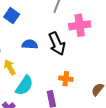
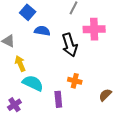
blue semicircle: (30, 44) -> (42, 31), moved
cyan semicircle: (24, 85) -> (33, 83), turned -105

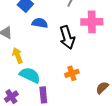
orange cross: (75, 81) -> (72, 73), turned -32
purple rectangle: (58, 99) -> (43, 95), moved

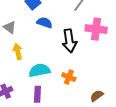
orange cross: (72, 73) -> (69, 77), turned 32
cyan semicircle: (30, 75) -> (39, 70), moved, turned -45

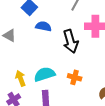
yellow arrow: (18, 51) -> (21, 78), moved

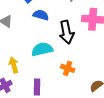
cyan semicircle: (45, 74) -> (42, 49), moved

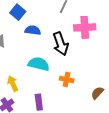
cyan semicircle: (42, 49) -> (39, 64), turned 35

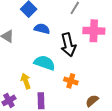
yellow arrow: (13, 84) -> (26, 81), moved
brown semicircle: (97, 93) -> (92, 101), moved

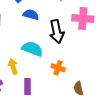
brown semicircle: (92, 101) -> (79, 88), turned -64

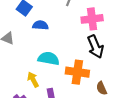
black arrow: (57, 32) -> (95, 47), moved
orange cross: (58, 68) -> (77, 72), size x1.6

